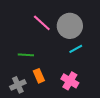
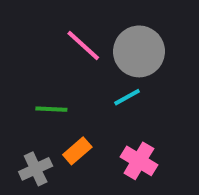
cyan line: (76, 49) -> (127, 97), moved
orange rectangle: (39, 76) -> (77, 151), turned 72

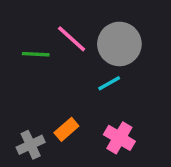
green line: (51, 109) -> (36, 54), moved

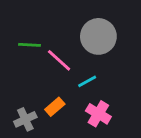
pink line: (72, 39) -> (59, 60), moved
cyan line: (109, 83) -> (87, 81), moved

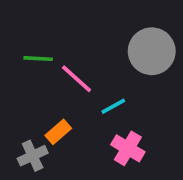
gray circle: (98, 36) -> (152, 51), moved
orange rectangle: (55, 107) -> (58, 132), moved

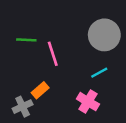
pink line: (77, 79) -> (53, 54), turned 30
cyan line: (113, 106) -> (99, 73), moved

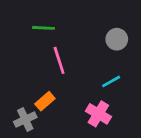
gray circle: (104, 35) -> (117, 39), size x0.6
green line: (26, 40) -> (44, 28), moved

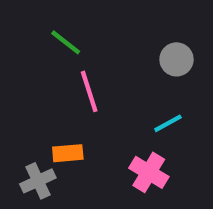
green line: (44, 28) -> (66, 42), turned 35
orange rectangle: (45, 101) -> (68, 153), turned 36

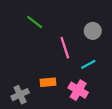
pink line: (89, 91) -> (65, 48), moved
orange rectangle: (68, 153) -> (48, 82), moved

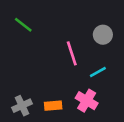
green line: (35, 22) -> (23, 25), moved
orange rectangle: (48, 82) -> (53, 106), moved

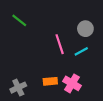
cyan line: (98, 72) -> (81, 51), moved
orange rectangle: (53, 106) -> (50, 81), moved

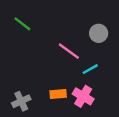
pink line: (60, 44) -> (69, 51), turned -36
cyan line: (81, 51) -> (90, 69), moved

